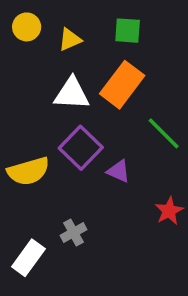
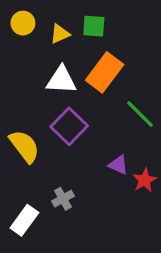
green square: (128, 31) -> (94, 26), moved
yellow semicircle: (28, 171) -> (24, 146), turned -111
purple triangle: (119, 171) -> (118, 165), moved

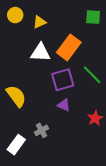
green square: (94, 26) -> (93, 17), moved
purple square: (69, 126) -> (63, 80), moved, turned 30
purple triangle: (118, 165) -> (64, 105), moved

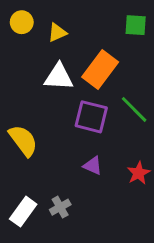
purple square: (63, 80) -> (91, 117), turned 30
purple triangle: (64, 105) -> (93, 166), moved
gray cross: (41, 130) -> (60, 207), moved

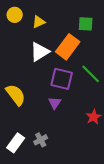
green square: (136, 25) -> (86, 24), moved
white triangle: (59, 77) -> (40, 52), turned -35
purple triangle: (93, 166) -> (55, 103), moved, turned 40

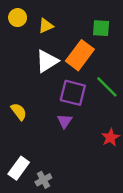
yellow semicircle: (16, 95) -> (19, 112), size x0.7
gray cross: (41, 140) -> (43, 180), moved

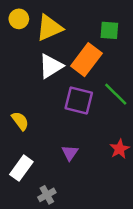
yellow triangle: (46, 26) -> (49, 28), size x1.6
purple triangle: (65, 121) -> (70, 153), moved
white rectangle: (19, 168) -> (21, 168), moved

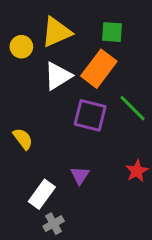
yellow circle: (19, 19) -> (21, 47), moved
green square: (109, 30) -> (112, 32), moved
white rectangle: (21, 168) -> (42, 194), moved

